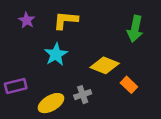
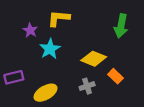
purple star: (27, 20) -> (30, 30), moved
gray cross: (83, 95) -> (87, 86), moved

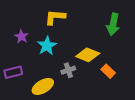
purple star: (30, 30) -> (21, 37), moved
gray cross: (87, 86) -> (68, 70), moved

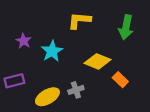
yellow L-shape: (55, 17) -> (79, 20), moved
gray cross: (68, 70) -> (76, 90), moved

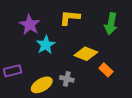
purple star: (24, 41) -> (30, 25), moved, size x1.5
gray cross: (76, 90) -> (67, 79), turned 32

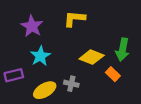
green arrow: (111, 24) -> (123, 50), moved
cyan star: (46, 45) -> (40, 56), moved

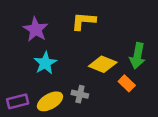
purple rectangle: (14, 75) -> (18, 101), moved

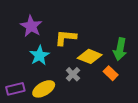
yellow L-shape: (84, 21) -> (66, 38), moved
gray cross: (80, 94) -> (73, 74), moved, turned 32

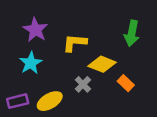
green arrow: (120, 49) -> (132, 33), moved
cyan star: (39, 55) -> (31, 63), moved

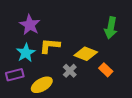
yellow L-shape: (75, 43) -> (50, 46), moved
purple rectangle: (18, 101) -> (15, 75), moved

